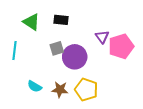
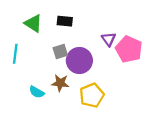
pink pentagon: (121, 46) -> (129, 49), turned -30
brown star: (60, 90) -> (60, 83), moved
yellow pentagon: (86, 90) -> (92, 95), turned 30

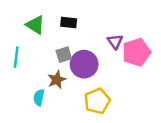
pink pentagon: (129, 49) -> (136, 52), turned 30
brown star: (60, 83) -> (57, 80), moved, turned -30
cyan semicircle: (37, 92) -> (39, 97), turned 72

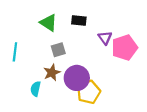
black rectangle: (69, 22) -> (79, 20), moved
green triangle: (35, 25) -> (49, 23), moved
purple circle: (84, 64) -> (77, 78), moved

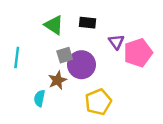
purple circle: (77, 78) -> (82, 65), moved

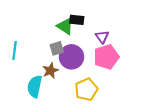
green triangle: (54, 25) -> (65, 26), moved
pink pentagon: (138, 53) -> (106, 57), moved
cyan semicircle: (39, 98) -> (35, 86), size x1.5

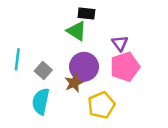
black rectangle: (77, 20) -> (86, 14), moved
gray square: (57, 48) -> (43, 70), moved, turned -32
brown star: (50, 71) -> (74, 83), moved

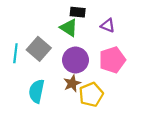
purple triangle: (120, 43) -> (108, 25), moved, turned -32
gray square: (43, 70) -> (39, 49), moved, size x1.5
brown star: (74, 83) -> (72, 83), moved

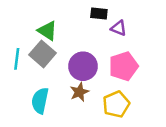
black rectangle: (78, 12) -> (99, 13), moved
green triangle: (69, 28) -> (47, 31), moved
yellow pentagon: (91, 94) -> (116, 104), moved

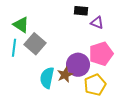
green triangle: (47, 31) -> (21, 25), moved
purple circle: (83, 66) -> (78, 65), moved
cyan semicircle: (40, 101) -> (47, 78), moved

